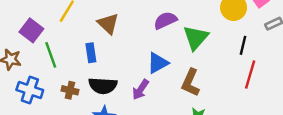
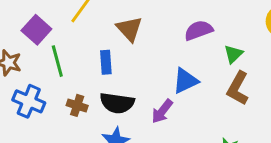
green triangle: (196, 38) -> (233, 54), size x0.6
brown L-shape: (190, 83) -> (238, 88), moved

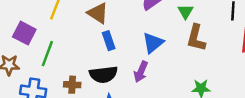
green line: (57, 61) -> (47, 54), turned 50
blue rectangle: (106, 62) -> (109, 41), moved

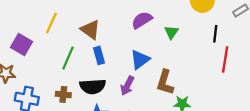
brown L-shape: (196, 38) -> (165, 82), moved
green line: (47, 54) -> (68, 58), moved

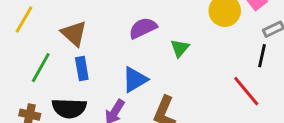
black line: (215, 34) -> (262, 56), moved
red line: (225, 59) -> (246, 91), turned -55

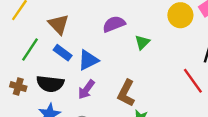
blue rectangle: (82, 68) -> (63, 53), turned -48
blue triangle: (135, 79) -> (88, 60), moved

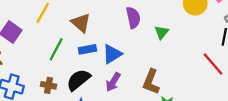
purple semicircle: (114, 24) -> (133, 18), turned 105
blue rectangle: (63, 53) -> (87, 49), turned -42
black semicircle: (50, 84) -> (78, 80), turned 140

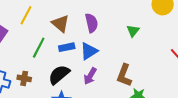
purple semicircle: (133, 18) -> (91, 23), moved
brown cross: (48, 85) -> (24, 78), moved

